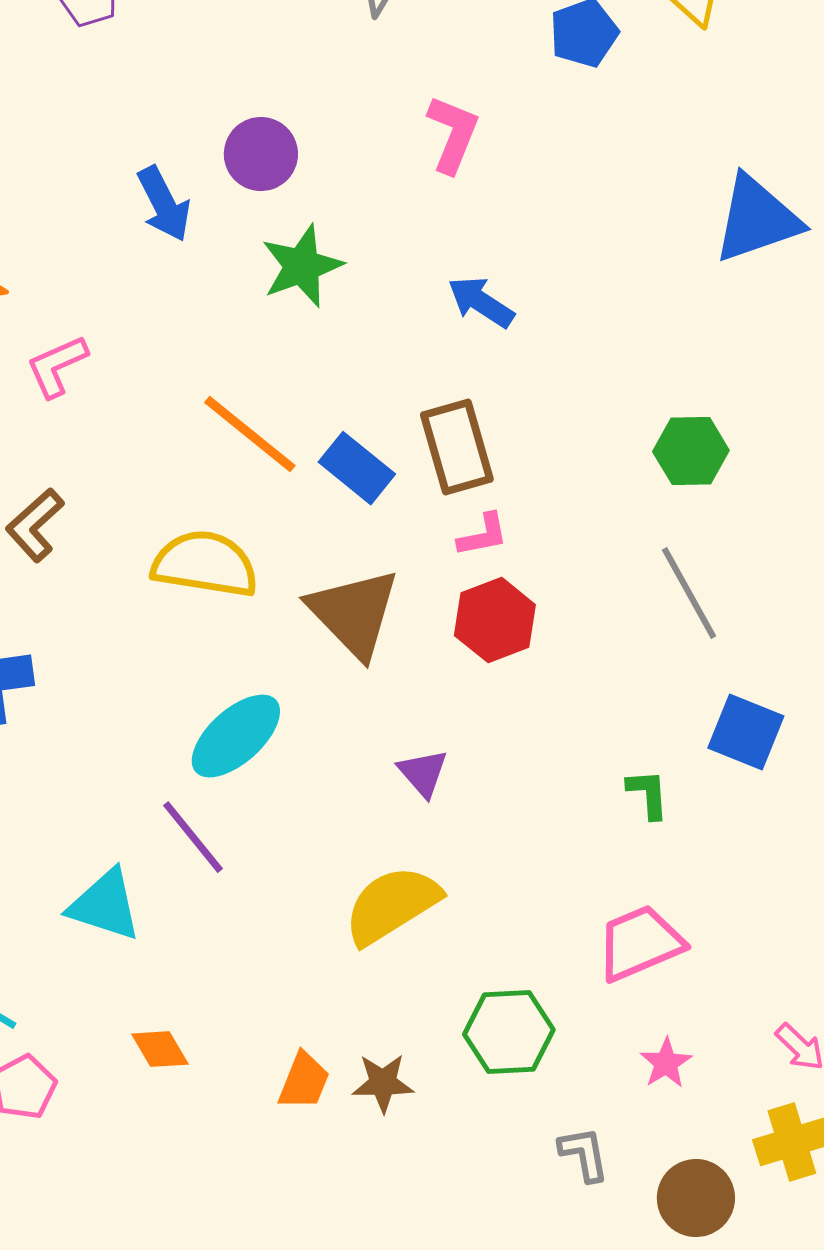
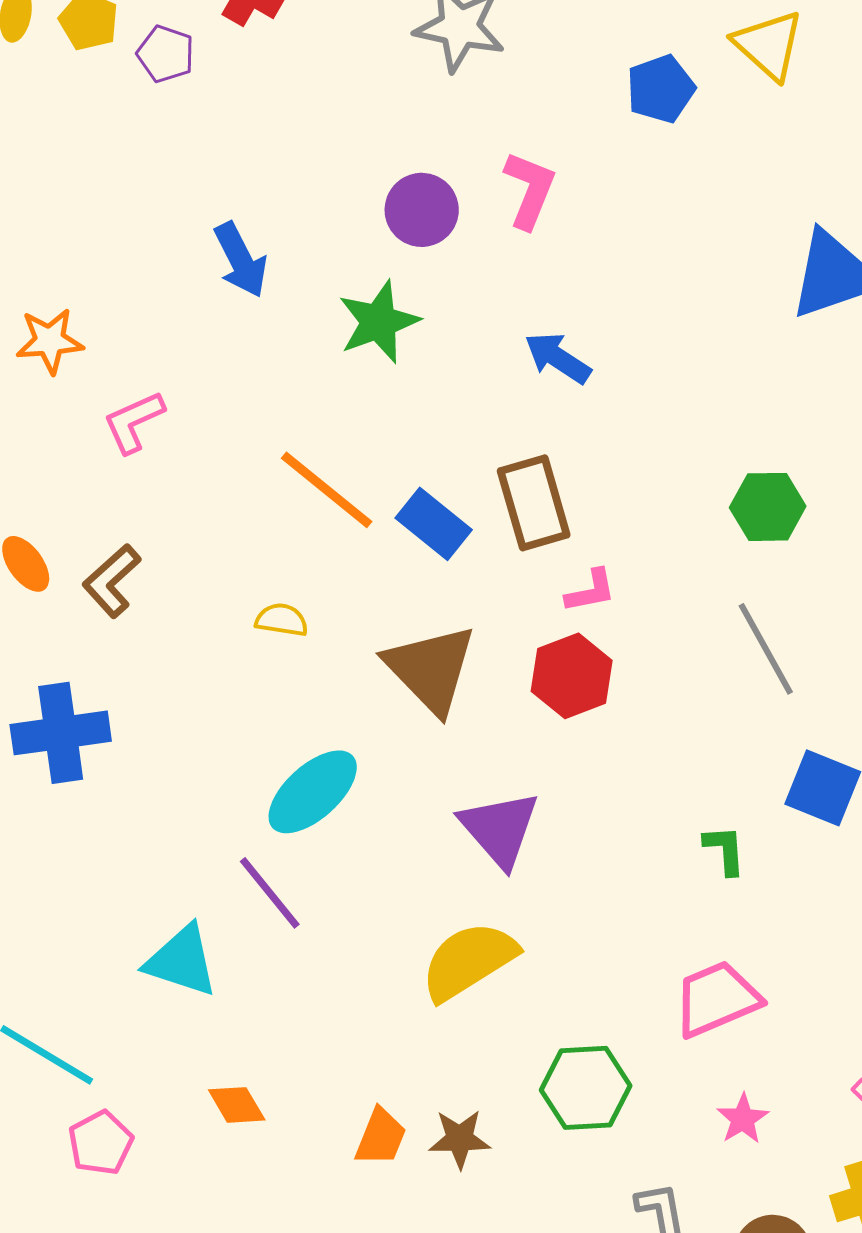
purple circle: (261, 154) -> (422, 210), moved
pink L-shape: (483, 535) -> (591, 591), moved
yellow semicircle: (205, 564) -> (282, 620), size x0.5
purple triangle: (423, 773) -> (500, 829), size x1.6

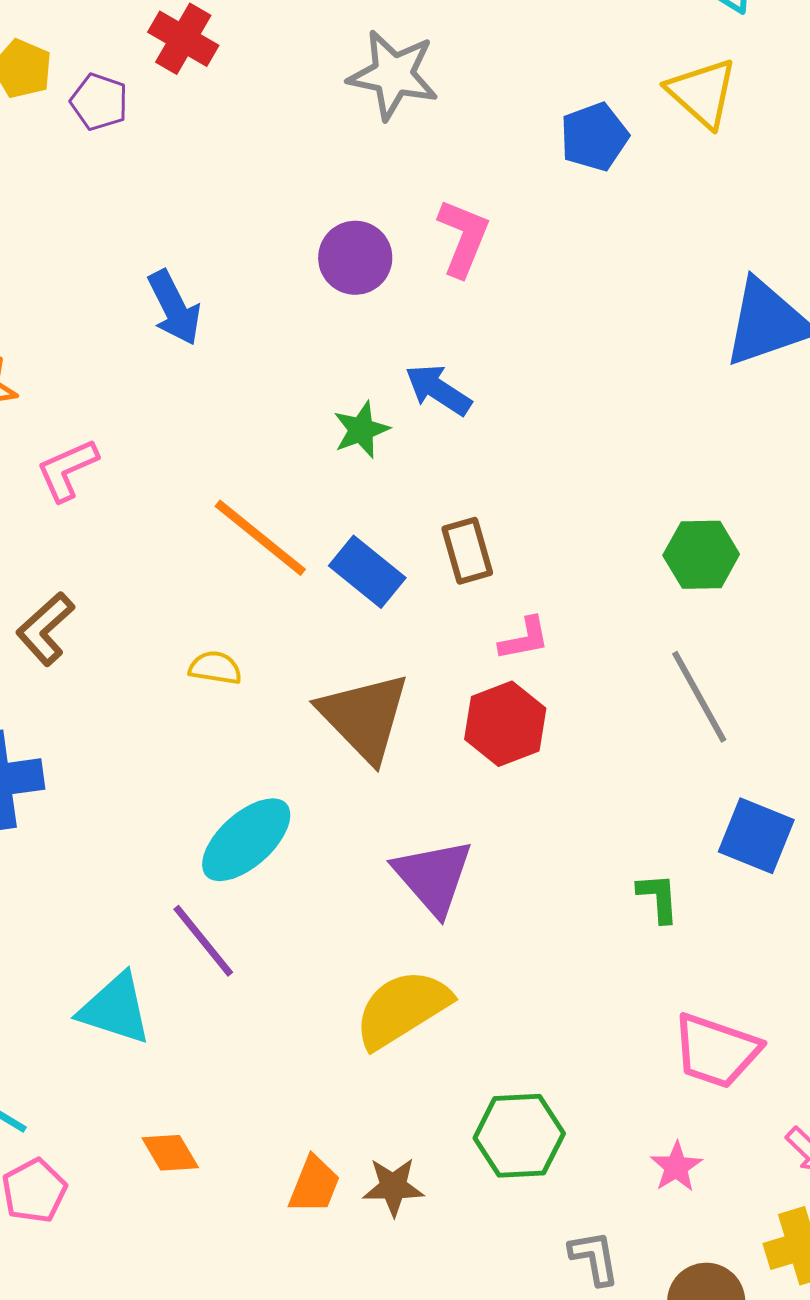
green star: (379, 322) -> (361, 430), moved, size x0.7
blue arrow: (558, 358) -> (438, 390), moved
brown rectangle: (534, 503) -> (467, 551), size x0.7
pink trapezoid: (717, 999) -> (716, 1051), moved, turned -138

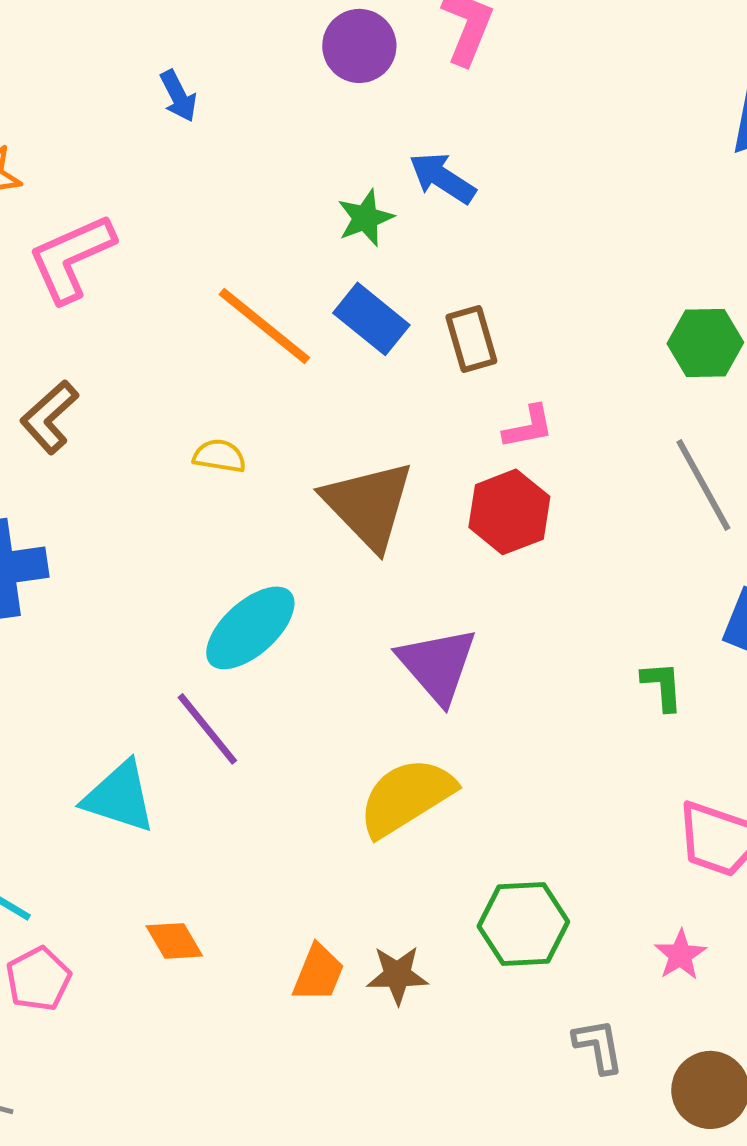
blue arrow: (174, 308) -> (178, 96), size x0.7
pink L-shape: (67, 470) -> (71, 258), size x1.4
blue rectangle: (367, 572) -> (371, 319), moved

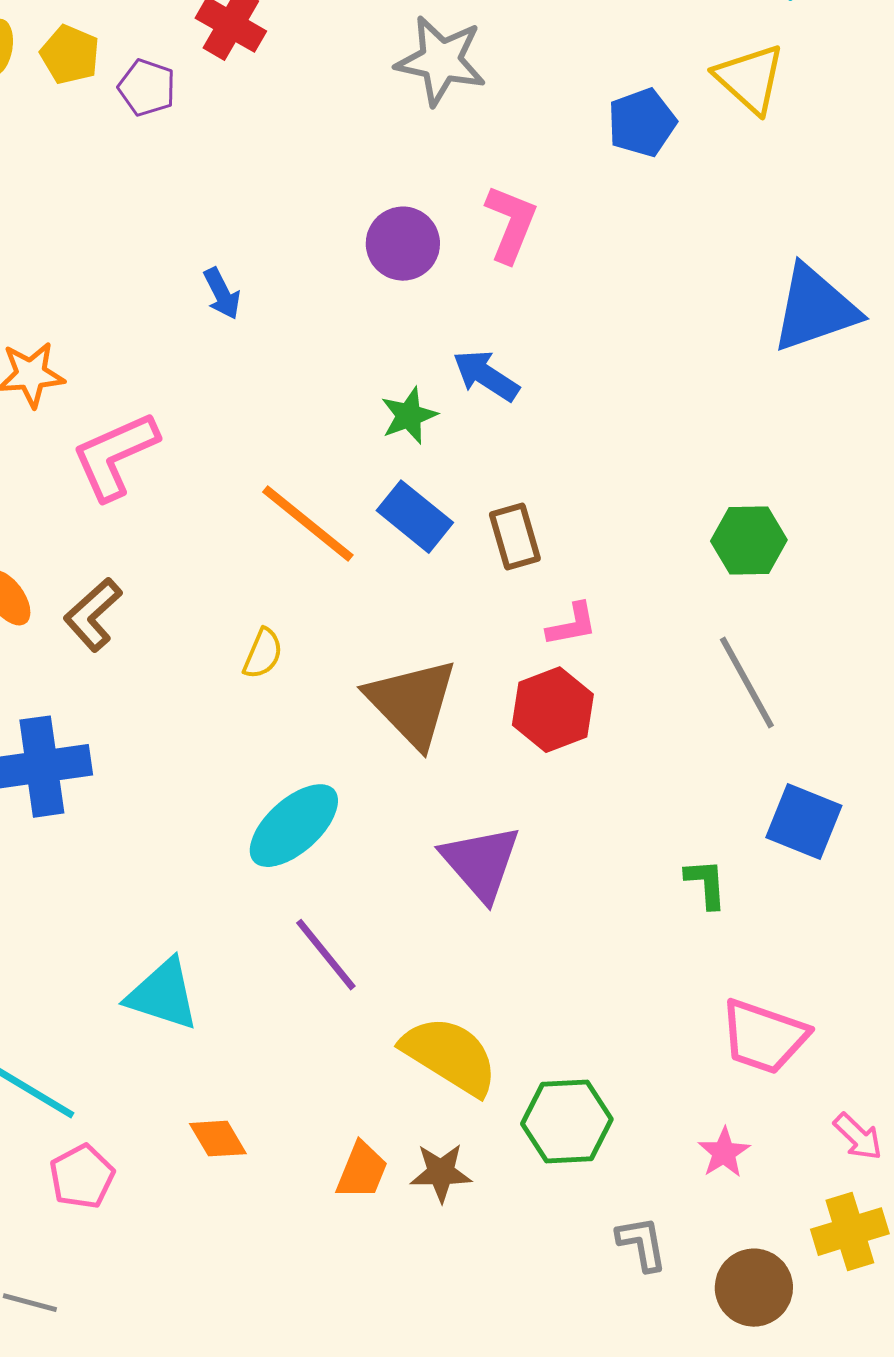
yellow semicircle: (219, 456) -> (263, 654), turned 104
purple line: (207, 729) -> (326, 955), moved
yellow semicircle: (406, 797) -> (450, 1056), moved, turned 64

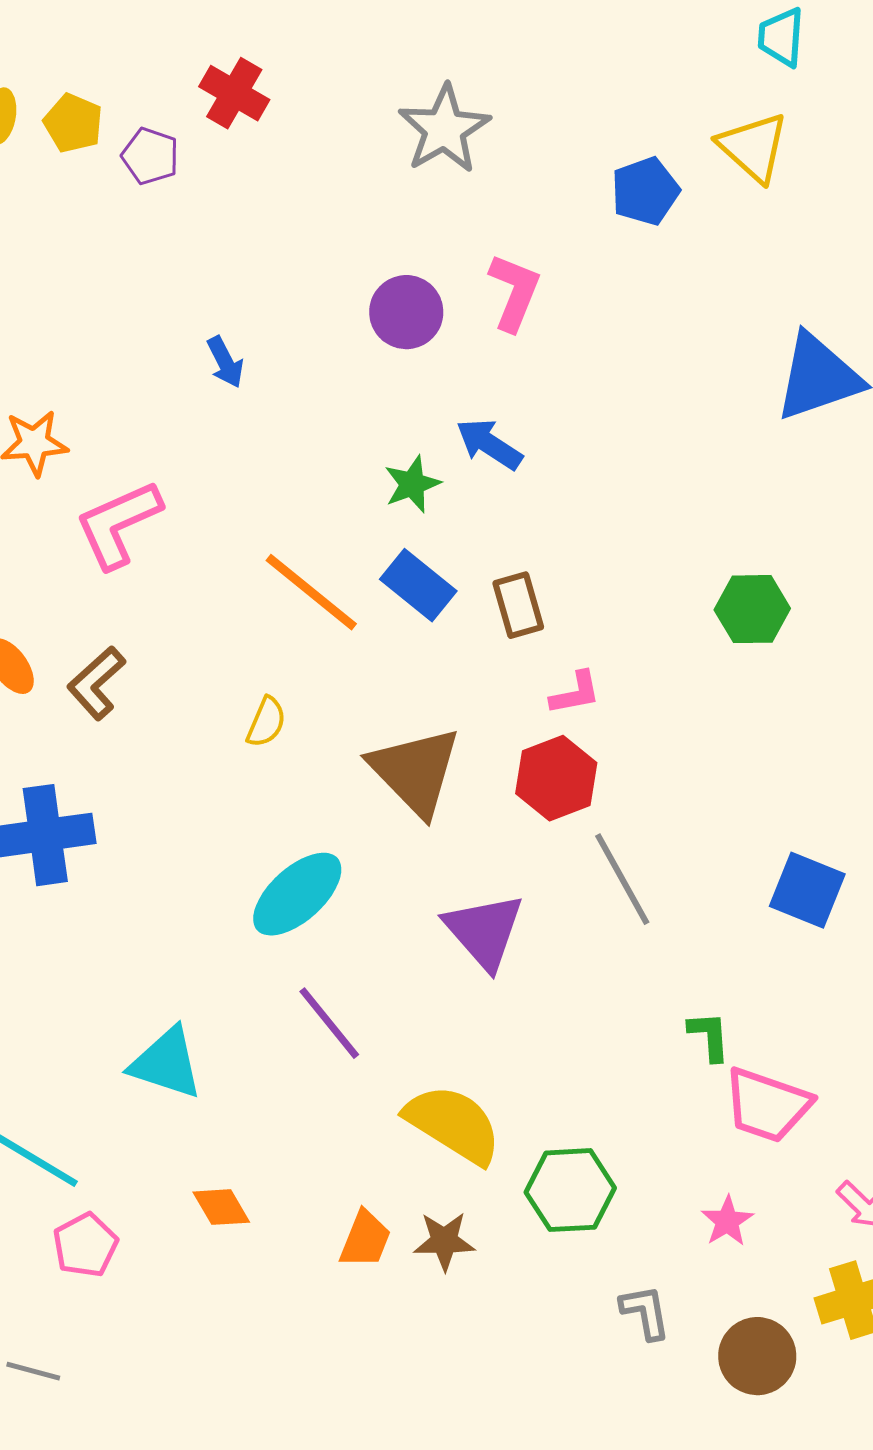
gray star: (441, 61) -> (444, 129), turned 30
gray line: (747, 683) -> (622, 879), moved
green L-shape: (706, 884) -> (709, 1036), moved

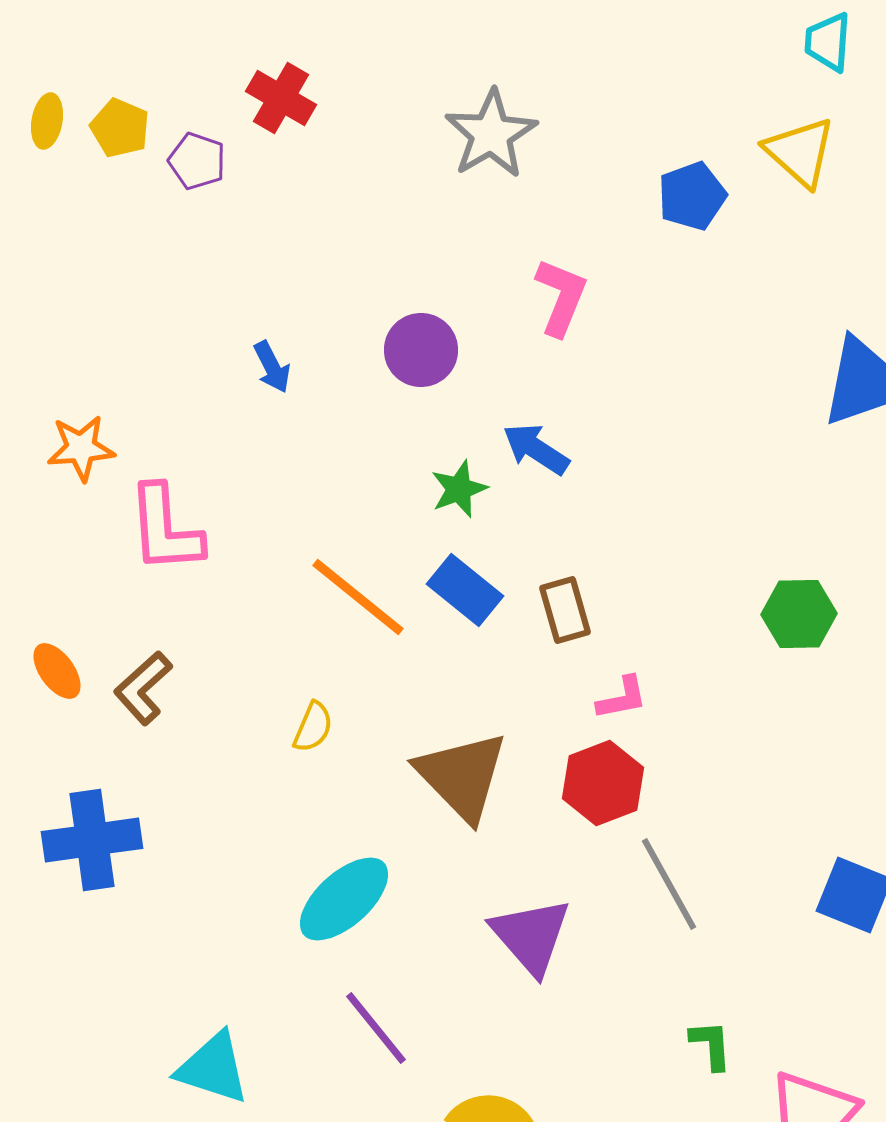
purple circle: (406, 312) -> (421, 350), moved
pink L-shape: (118, 524) -> (165, 529), turned -70
green L-shape: (709, 1036) -> (711, 1045), moved

